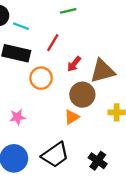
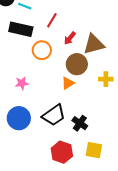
black cross: (98, 161) -> (80, 123), moved

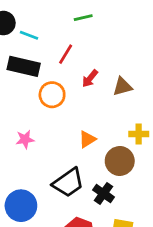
brown triangle: (94, 44) -> (122, 87), size x0.7
brown circle: (77, 64) -> (120, 161), moved
blue circle: (19, 118) -> (21, 206), moved

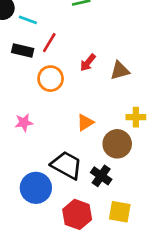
red line: (66, 54) -> (49, 43), moved
black rectangle: (24, 66) -> (23, 51), size x0.7
black trapezoid: (68, 183) -> (67, 165), turned -116
blue circle: (21, 206) -> (36, 188), moved

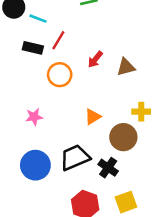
black trapezoid: (67, 165) -> (75, 158), turned -52
blue circle: (36, 188) -> (35, 165), moved
yellow square: (120, 212) -> (126, 202), turned -30

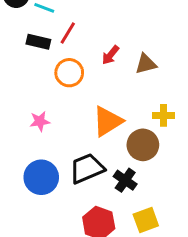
orange triangle: (93, 117) -> (108, 121), size x1.6

